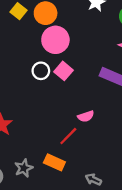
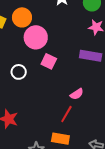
white circle: (41, 71) -> (19, 72), moved

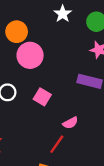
pink square: (49, 61) -> (42, 97), moved

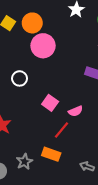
pink square: (42, 97) -> (50, 103), moved

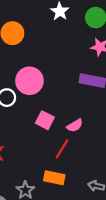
pink circle: (43, 46) -> (29, 81), moved

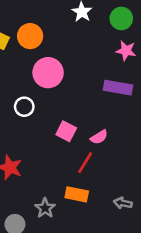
pink circle: (29, 81) -> (48, 73), moved

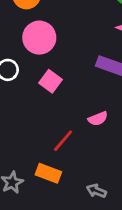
pink square: (66, 131) -> (51, 81), moved
pink semicircle: (99, 137) -> (98, 119), moved

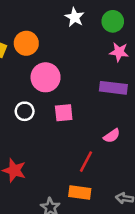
pink square: (51, 81) -> (64, 113), turned -30

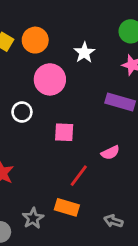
white star: (75, 17) -> (84, 53), moved
pink square: (64, 113) -> (64, 132), moved

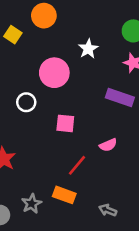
orange circle: (35, 40) -> (44, 16), moved

